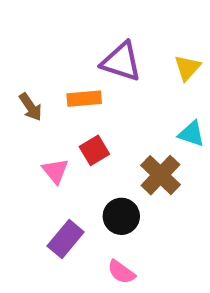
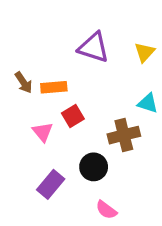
orange rectangle: (84, 99) -> (54, 87), moved
brown cross: (160, 175) -> (124, 135), turned 32
pink semicircle: (121, 272) -> (106, 210), moved

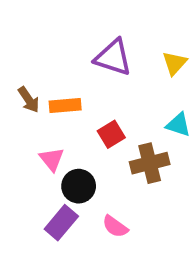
red square: (73, 116) -> (111, 134), moved
black circle: (94, 167) -> (79, 186), moved
pink semicircle: (106, 210) -> (115, 226), moved

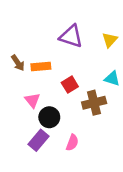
pink semicircle: (115, 226) -> (72, 143), turned -105

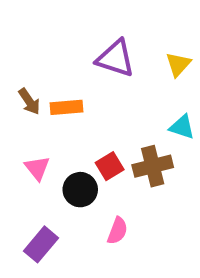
red square: (70, 85) -> (110, 166), moved
pink triangle: (32, 100) -> (37, 168), moved
purple rectangle: (38, 140) -> (41, 244), moved

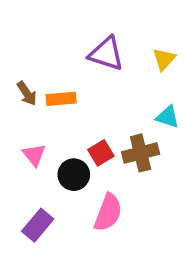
pink semicircle: (117, 231) -> (108, 213), size x1.5

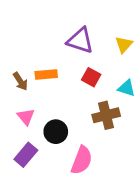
brown arrow: (27, 93) -> (20, 81), moved
red square: (101, 153) -> (91, 77), moved, turned -30
purple rectangle: (38, 225) -> (26, 155), moved

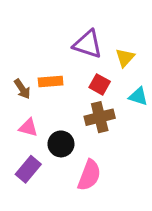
yellow triangle: (124, 45) -> (125, 58), moved
brown cross: (106, 115) -> (100, 117), moved
pink triangle: (26, 117) -> (28, 128), turned -36

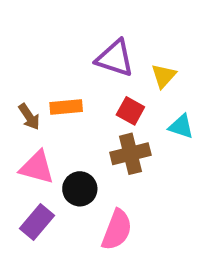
pink triangle: (28, 128) -> (37, 167), size x1.4

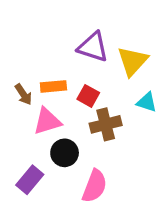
yellow triangle: (164, 76) -> (133, 61), size x1.5
red square: (130, 111) -> (88, 96), moved
pink triangle: (37, 167) -> (47, 121), moved, turned -32

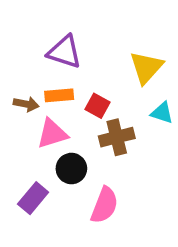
purple triangle: (93, 47) -> (64, 52), moved
brown arrow: (23, 94) -> (26, 104), turned -45

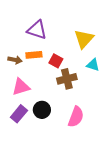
pink triangle: (52, 134) -> (21, 87), moved
black circle: (71, 169) -> (42, 110), moved
pink semicircle: (105, 205) -> (76, 117), moved

